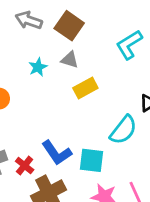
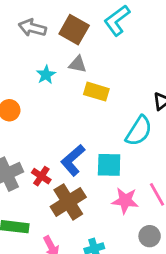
cyan L-shape: (129, 45) -> (117, 20), moved
yellow rectangle: (85, 88) -> (96, 92), turned 50
blue L-shape: (57, 153) -> (73, 160), turned 88

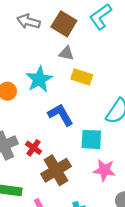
cyan star: (46, 75) -> (39, 79), moved, size x1.6
blue L-shape: (73, 160) -> (61, 115), moved, turned 100

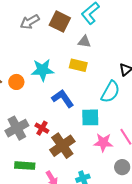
gray arrow: (29, 21) -> (30, 22), turned -42
gray triangle: (66, 53) -> (84, 42), moved
cyan star: (39, 79) -> (42, 70), turned 30

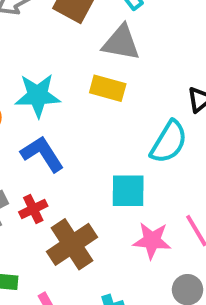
gray triangle: (84, 42) -> (121, 43), size x1.5
blue L-shape: (63, 98) -> (42, 154), moved
red cross: (42, 128) -> (33, 209), turned 32

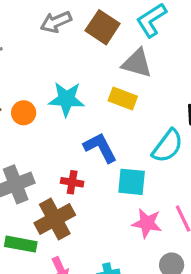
blue L-shape: (42, 154) -> (100, 148), moved
red cross: (33, 209) -> (72, 182), moved, turned 30
brown cross: (72, 244) -> (55, 219), moved

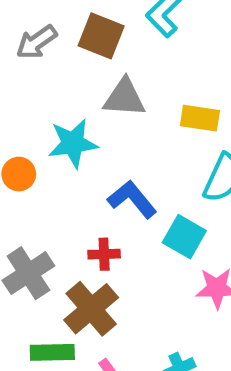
gray triangle: (137, 63) -> (124, 98), moved
yellow rectangle: (123, 98) -> (200, 118), moved
cyan square: (132, 182) -> (184, 237), turned 36

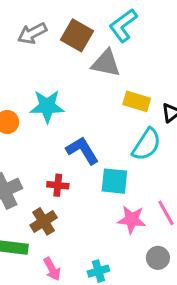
gray triangle: (124, 98) -> (106, 63), moved
cyan square: (184, 237) -> (114, 181), turned -32
brown cross: (91, 309) -> (44, 221), size x0.7

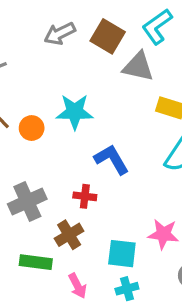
cyan square: (114, 181) -> (122, 254), moved

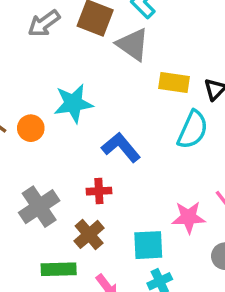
gray triangle: (138, 67) -> (133, 45), turned 32

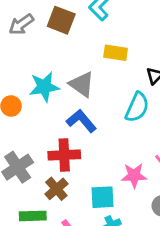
gray triangle: (133, 45) -> (82, 84), moved
yellow rectangle: (174, 83) -> (116, 53), moved
red cross: (99, 191) -> (64, 155), size x1.6

